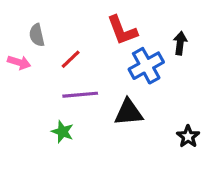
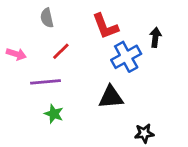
gray semicircle: (37, 35) -> (47, 18), moved
purple line: (80, 95) -> (46, 82), moved
black star: (188, 137) -> (144, 133), moved, turned 30

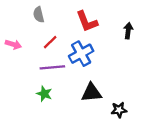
blue cross: (126, 57) -> (81, 54), moved
purple line: (46, 82) -> (52, 67), moved
black triangle: (111, 97) -> (91, 93), moved

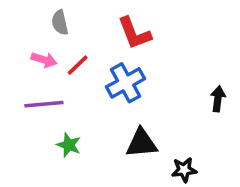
black arrow: (128, 31) -> (218, 99), moved
pink arrow: (13, 44) -> (44, 60), moved
purple line: (52, 67) -> (44, 104), moved

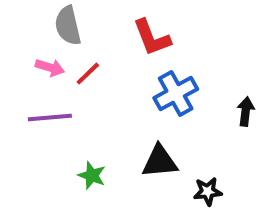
gray semicircle: (60, 23) -> (68, 26), size x1.4
blue cross: (126, 83) -> (176, 94), moved
green star: (69, 145) -> (92, 175), moved

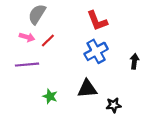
gray semicircle: (68, 26) -> (37, 14), turned 45
red L-shape: (152, 38) -> (97, 21), moved

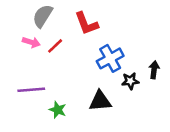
red L-shape: (97, 21) -> (86, 23), moved
purple line: (27, 65) -> (31, 90), moved
black star: (114, 105) -> (130, 81), moved

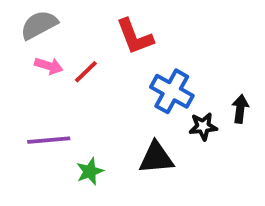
gray semicircle: (43, 16) -> (39, 25), moved, turned 30
blue cross: (110, 58) -> (172, 91), turned -32
green star: (58, 110) -> (90, 171), turned 30

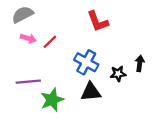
red L-shape: (135, 37) -> (98, 21), moved
blue cross: (172, 91) -> (86, 62), moved
green star: (90, 171) -> (52, 100), size x1.5

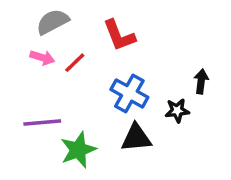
gray semicircle: (23, 15) -> (53, 22), moved
red L-shape: (98, 21) -> (119, 35), moved
black arrow: (140, 63) -> (201, 81), moved

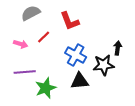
pink arrow: (42, 58) -> (21, 44), moved
black star: (177, 110) -> (104, 65), size x1.5

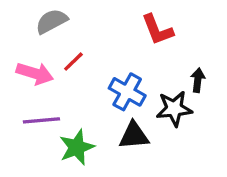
red L-shape: (70, 21) -> (157, 30), moved
pink arrow: (21, 44) -> (35, 73), size x1.5

